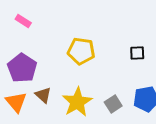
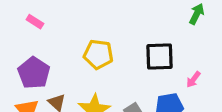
black square: (137, 53) -> (160, 57), size x1.8

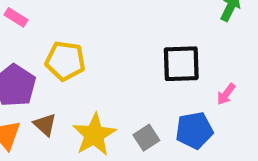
yellow pentagon: (98, 54) -> (65, 61), moved

